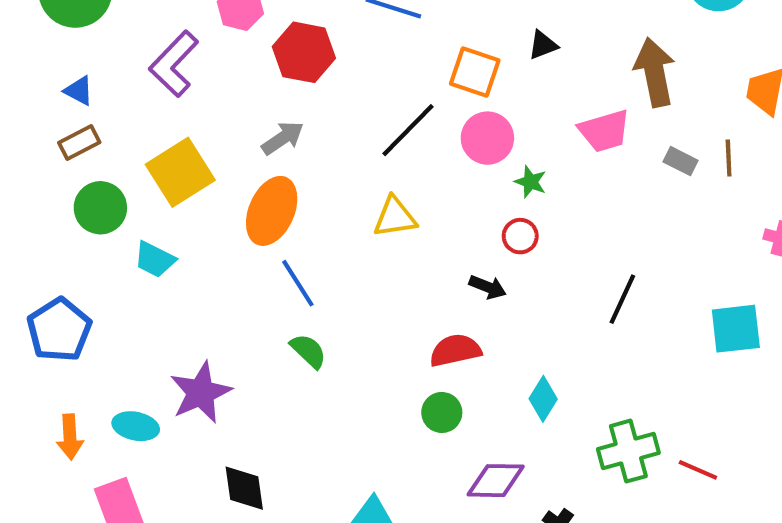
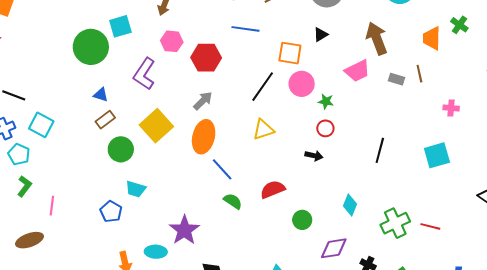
cyan trapezoid: (155, 259) -> (136, 189), moved
blue pentagon: (59, 330) -> (111, 212), size x0.7
red semicircle: (455, 350) -> (273, 189), moved

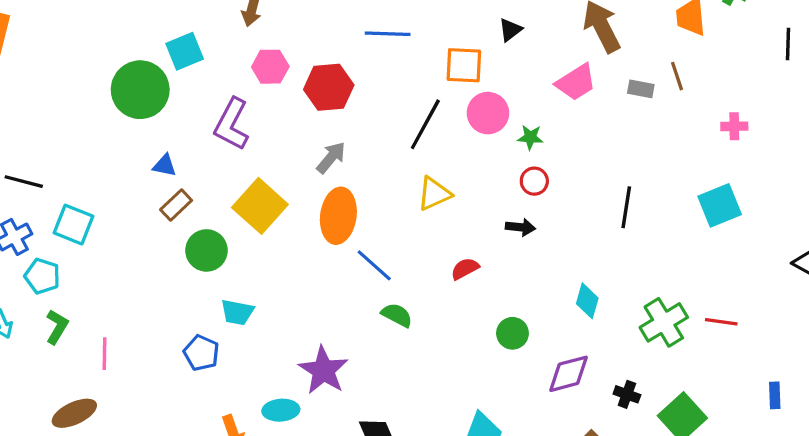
red semicircle: (273, 189) -> (465, 269), moved, size x0.7

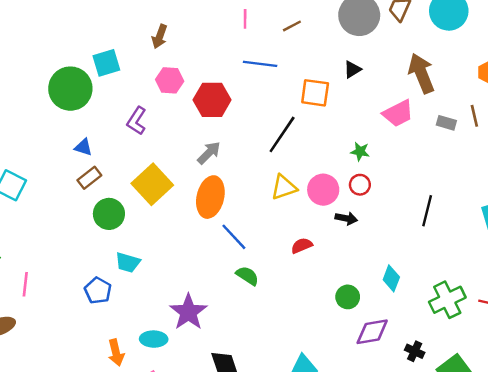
pink circle: (488, 113) -> (323, 190), moved
purple L-shape: (232, 124) -> (137, 121), size x0.7
green circle: (512, 333) -> (348, 297), moved

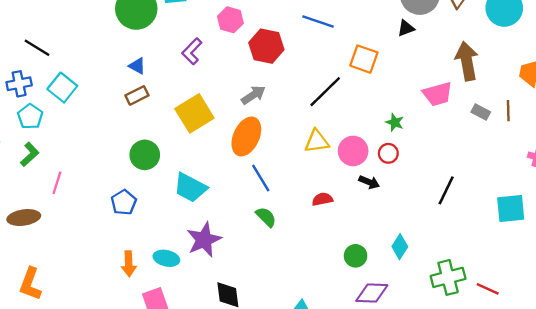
black triangle: (352, 69) -> (406, 28), moved
green circle: (109, 214) -> (145, 155), moved
cyan trapezoid: (128, 262) -> (190, 188), moved, size x1.4

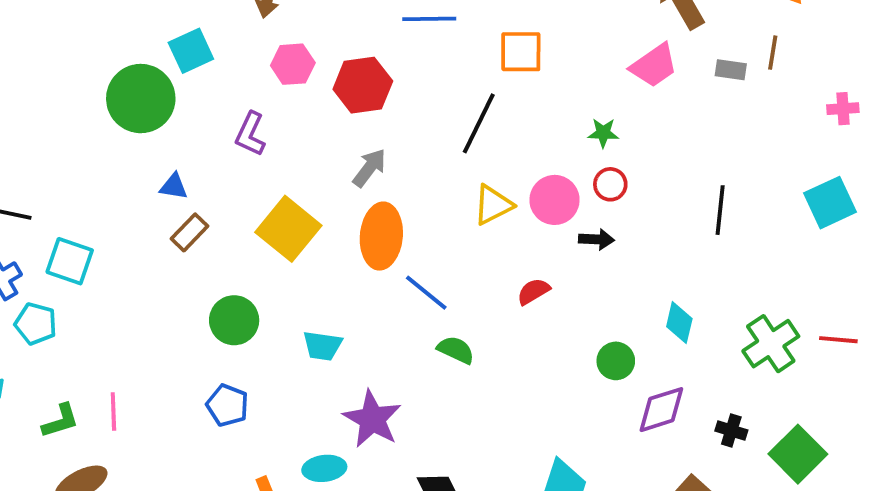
brown line: (508, 111) -> (773, 53), turned 30
green L-shape: (30, 154) -> (60, 421), moved, turned 45
cyan trapezoid: (190, 188) -> (322, 346), size x0.7

